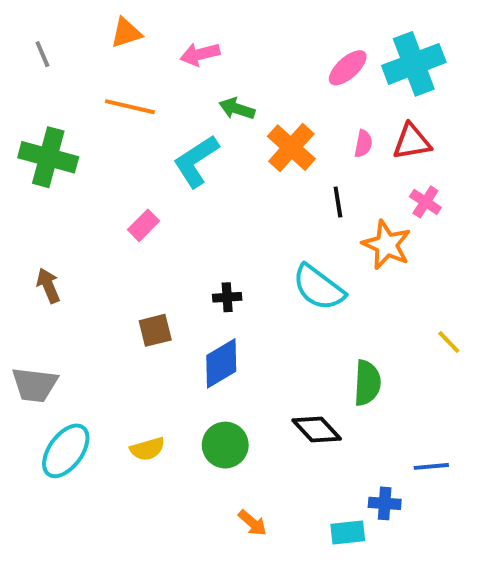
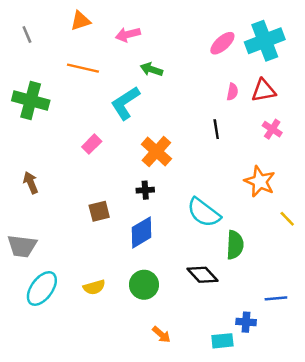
orange cross: (291, 148) -> (156, 152), moved
orange star: (387, 245) -> (260, 181), moved
cyan semicircle: (319, 288) -> (204, 213), moved

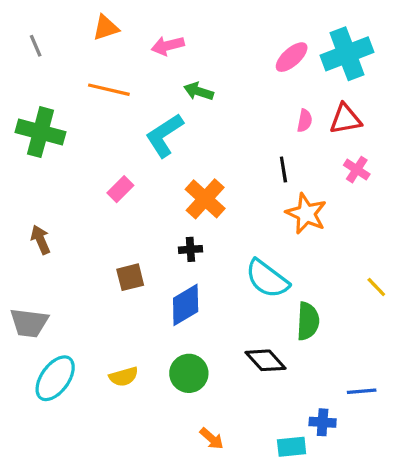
orange star: (260, 181) -> (306, 214), moved

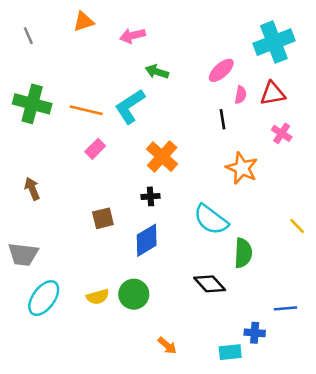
pink ellipse: (292, 57) -> (221, 70), moved
orange line: (109, 90) -> (86, 110), moved
black line: (283, 170) -> (223, 119), moved
green circle: (189, 373) -> (134, 294), moved

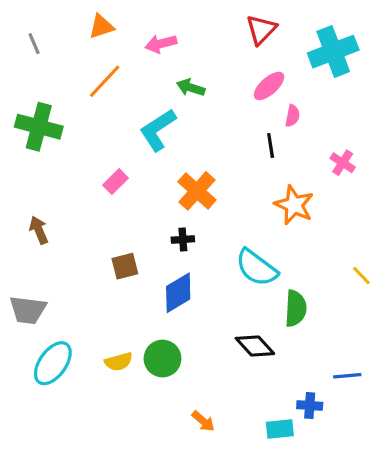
red triangle: (273, 94) -> (261, 30), moved, turned -36
orange line: (86, 110) -> (105, 81), moved, turned -60

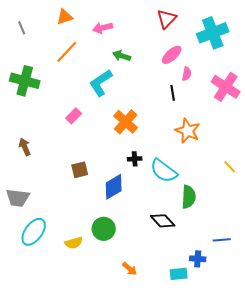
pink cross: (343, 163) -> (226, 87), moved, size x1.8
black cross: (183, 239) -> (135, 159), moved
yellow line: (361, 276) -> (230, 167), moved
yellow semicircle: (119, 362) -> (74, 243), moved

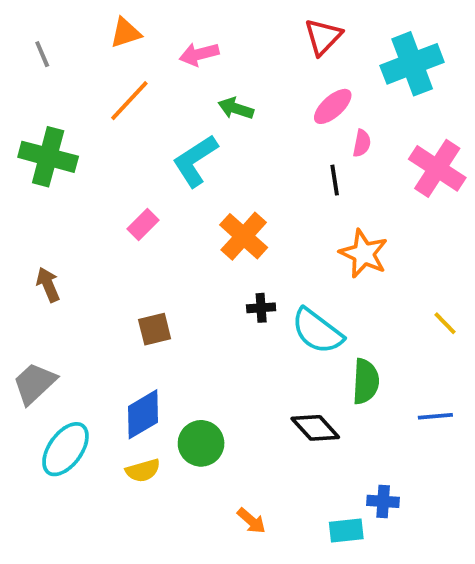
blue diamond: (114, 187) -> (143, 414), moved
gray trapezoid: (18, 198) -> (34, 383), turned 130
blue line: (222, 240) -> (435, 416), moved

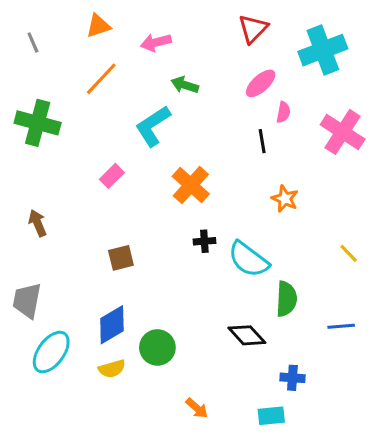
orange star: (364, 254) -> (285, 199), size x0.7
gray trapezoid: (34, 383) -> (27, 300), turned -36
blue cross: (383, 501) -> (292, 378), moved

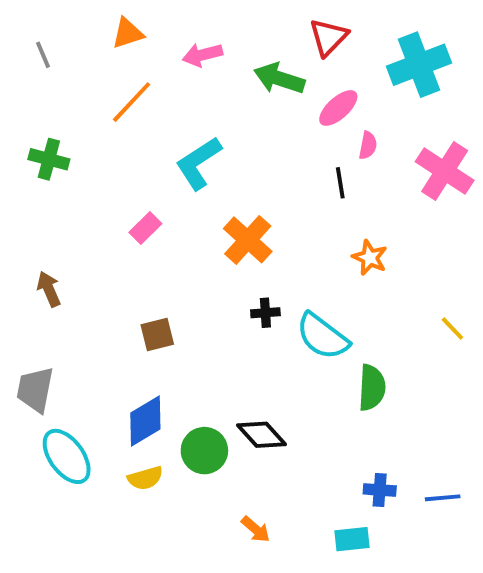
green arrow: (185, 85) -> (279, 78), moved, size x1.4
green cross: (38, 123) -> (49, 159), size x0.7
blue line: (341, 326) -> (443, 498), moved
black diamond: (247, 335) -> (262, 435), moved
cyan ellipse: (51, 352) -> (67, 456), turned -72

